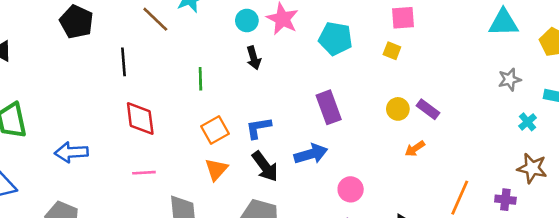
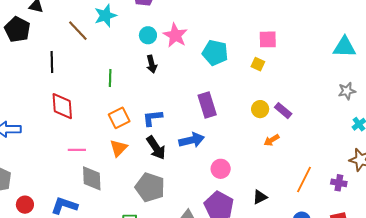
pink line: (144, 173) -> (77, 150), moved

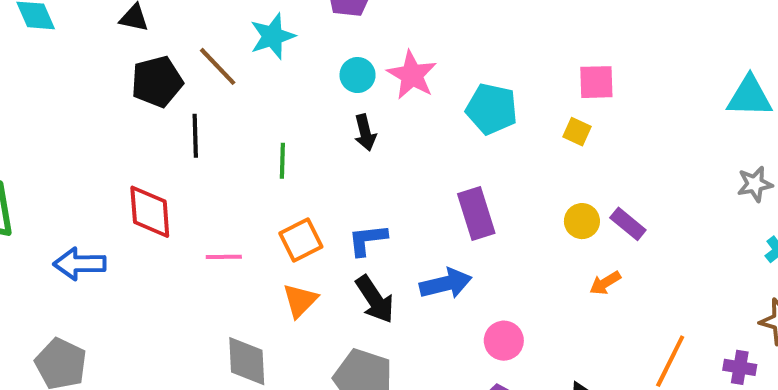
black pentagon: (17, 29) -> (157, 82), moved, turned 30
black line: (52, 62) -> (195, 136), moved
red diamond: (62, 106) -> (150, 212), moved
pink line: (77, 150) -> (224, 257), moved

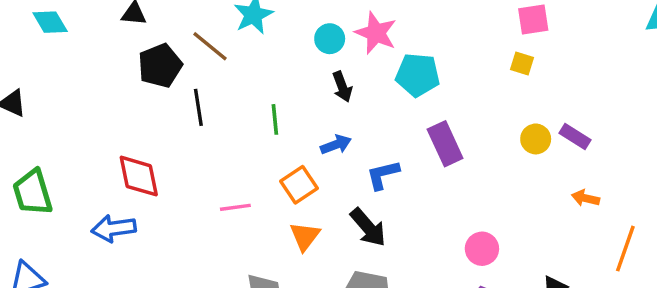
cyan pentagon: (492, 109) -> (418, 75), moved
red diamond: (150, 212) -> (139, 176), moved
blue L-shape: (367, 240) -> (383, 175), moved
orange arrow: (605, 283) -> (586, 198), moved, turned 52
blue arrow: (446, 284) -> (336, 145), moved, size x0.7

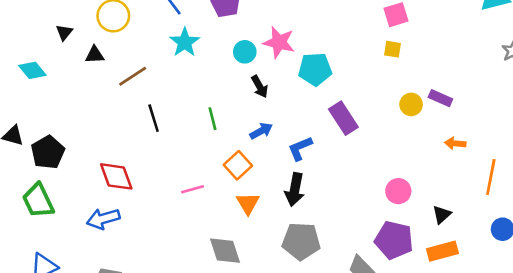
brown line: (210, 46) -> (133, 76), moved, turned -64
black pentagon: (160, 66) -> (48, 152), moved
black arrow: (368, 227) -> (295, 190), turned 60
pink circle: (482, 249) -> (398, 191), moved

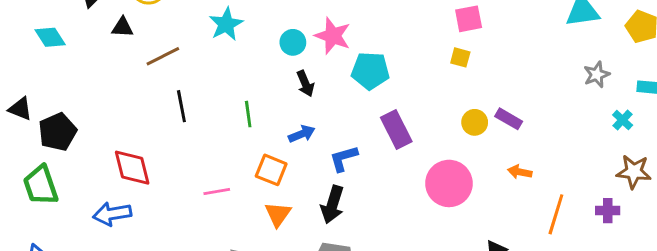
orange square: (238, 165) -> (271, 170), turned -32
pink circle: (398, 191) -> (449, 183), moved, size x1.6

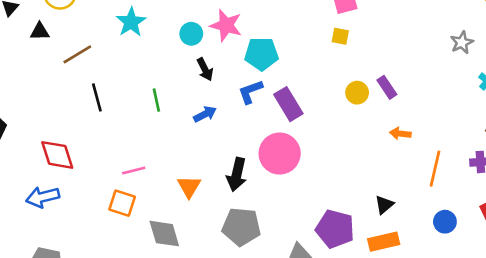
purple rectangle: (509, 119) -> (387, 87), turned 30
blue L-shape: (344, 158) -> (250, 92), moved
orange square: (271, 170) -> (122, 203), moved
pink circle: (449, 183) -> (280, 154), moved

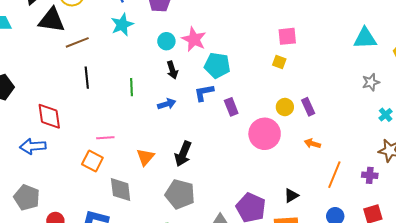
black triangle: (40, 31) -> (52, 20), size x1.8
purple rectangle: (288, 104) -> (231, 107), size x0.7
pink circle: (280, 154) -> (265, 134), moved

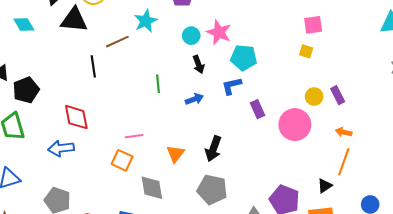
brown line: (77, 42) -> (117, 42), moved
black line: (87, 78) -> (93, 66), moved
purple rectangle: (231, 107) -> (257, 109), moved
orange line: (334, 175) -> (344, 162), moved

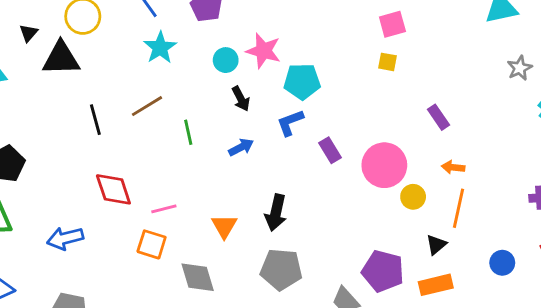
brown line: (117, 42) -> (147, 106), moved
yellow circle: (314, 96) -> (413, 197), moved
red diamond: (76, 117) -> (113, 189), moved

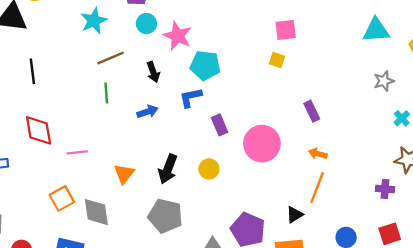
cyan circle: (226, 60) -> (146, 24), moved
brown line: (147, 106) -> (111, 58), moved
yellow circle: (413, 197) -> (209, 169), moved
orange square: (152, 244) -> (62, 198), moved, turned 35

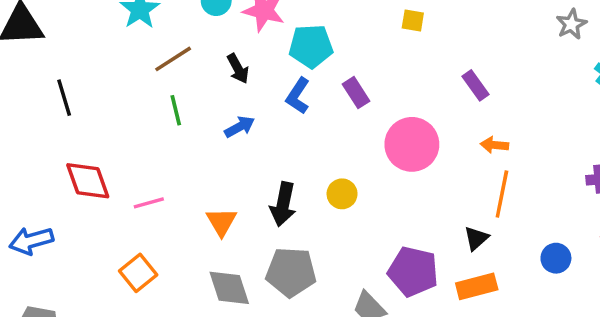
blue L-shape: (191, 98) -> (298, 96), turned -35
purple rectangle: (220, 125) -> (356, 93), moved
gray diamond: (96, 212) -> (229, 288), moved

